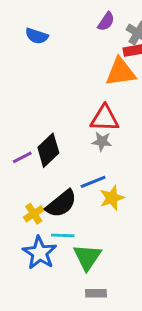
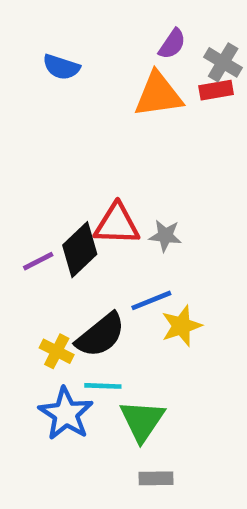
orange triangle: (121, 72) -> (158, 95), moved
red triangle: (105, 118) -> (117, 224), moved
yellow cross: (34, 214) -> (57, 351), turned -30

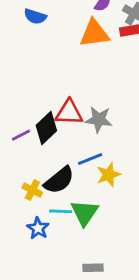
gray star: (165, 236) -> (99, 120), size x1.4
blue star: (66, 414) -> (38, 228), size x0.7
green triangle: (142, 421) -> (85, 213), moved

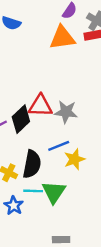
black semicircle: (59, 180) -> (32, 164), turned -40

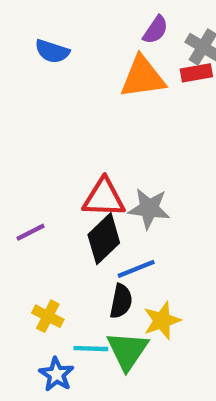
black diamond: (21, 119) -> (104, 239), moved
yellow star: (74, 159) -> (162, 321), moved
black semicircle: (32, 164) -> (121, 301), moved, size x0.7

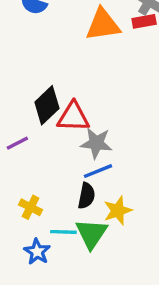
gray star: (149, 209) -> (96, 143), moved
black diamond: (104, 239) -> (47, 105), moved

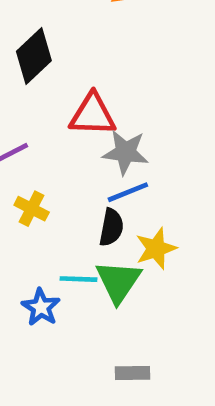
black diamond: (47, 105) -> (34, 56), moved
yellow cross: (31, 207) -> (32, 209), moved

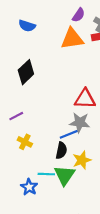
red triangle: (93, 115) -> (85, 99), moved
gray star: (125, 152) -> (80, 123), moved

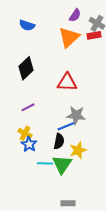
orange triangle: (72, 39) -> (69, 37), turned -35
red triangle: (85, 99) -> (67, 82), moved
purple line: (16, 116) -> (28, 107), moved
blue star: (29, 187) -> (29, 144), moved

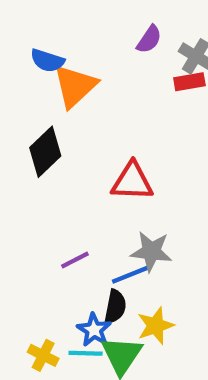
orange triangle: (69, 37) -> (75, 86), moved
purple line: (28, 107) -> (75, 260), moved
yellow cross: (25, 133) -> (43, 355), moved
blue star: (29, 144) -> (94, 330), moved

